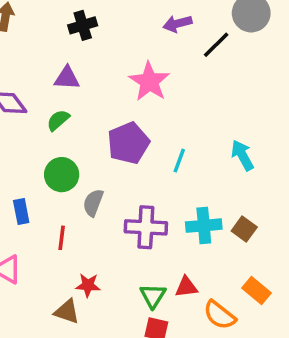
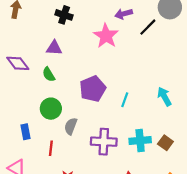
black cross: (83, 25) -> (64, 15), turned 35
pink star: (149, 82) -> (106, 36), moved
green semicircle: (58, 120) -> (49, 74), turned -80

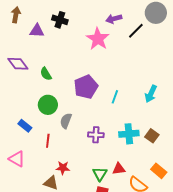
purple triangle: (54, 48) -> (37, 31), moved
cyan arrow: (164, 96) -> (151, 94), turned -126
blue rectangle: (26, 132) -> (25, 126), turned -40
purple cross: (104, 142) -> (96, 135), size x0.7

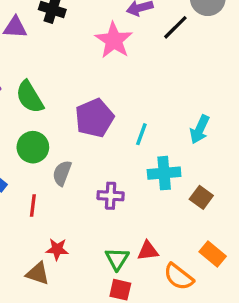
green semicircle: (46, 74) -> (30, 97), size x1.5
cyan cross: (129, 134) -> (164, 173), moved

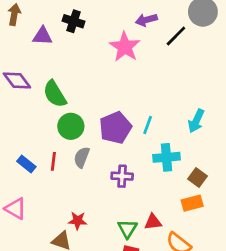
purple pentagon: (94, 118) -> (115, 128), moved
green circle: (33, 147) -> (71, 126), moved
red line: (33, 205) -> (53, 161), moved
orange rectangle: (213, 254) -> (192, 203), moved, turned -55

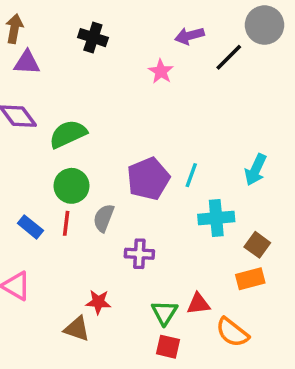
purple triangle: (43, 36) -> (27, 63), moved
pink star: (125, 47) -> (161, 71), size x0.6
green semicircle: (55, 94) -> (68, 134), turned 96
green circle: (71, 126) -> (72, 186), moved
purple cross: (122, 176) -> (139, 254), moved

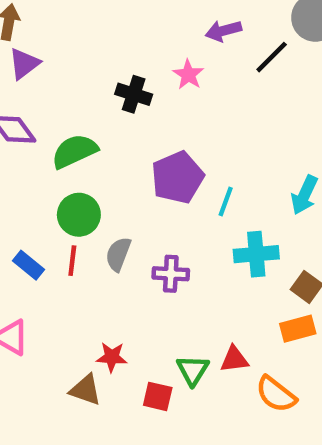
black cross: (93, 38) -> (134, 94), moved
purple triangle: (27, 63) -> (24, 64), turned -40
purple pentagon: (148, 179) -> (177, 177), moved
purple cross: (139, 254) -> (171, 274), moved
red square: (168, 347) -> (158, 396), moved

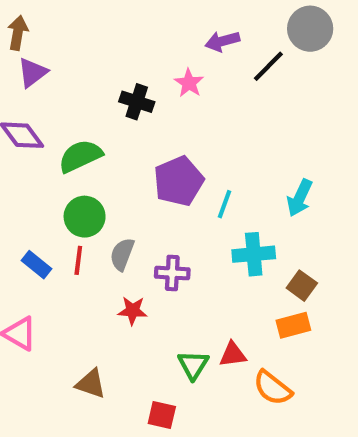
red star: (112, 357) -> (133, 311), moved
red square: (158, 396) -> (162, 415), moved

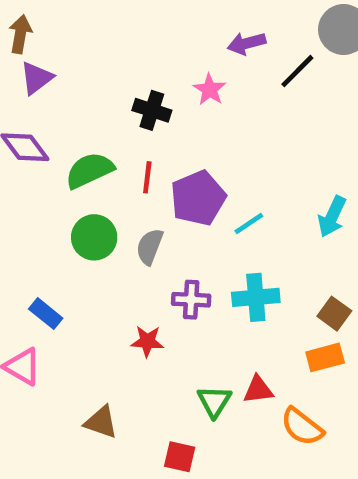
cyan line: (224, 204) -> (249, 223), turned 36
gray semicircle: (122, 254) -> (150, 247), moved
cyan cross: (254, 254) -> (256, 297), moved
red line: (78, 260) -> (147, 177), moved
blue rectangle: (37, 265) -> (46, 314), moved

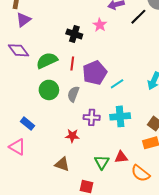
brown triangle: (101, 422) -> (62, 164), moved

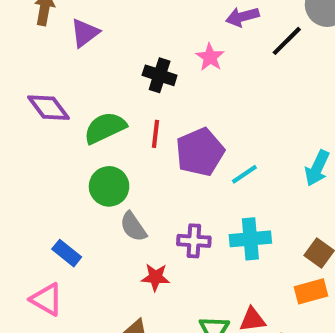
purple triangle: (23, 20) -> (85, 33), moved
gray semicircle: (73, 94) -> (133, 227), moved, turned -56

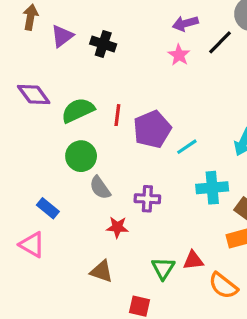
pink star: (210, 57) -> (179, 55), moved
black cross: (160, 75) -> (103, 44), moved
cyan cross: (250, 239) -> (212, 188), moved

